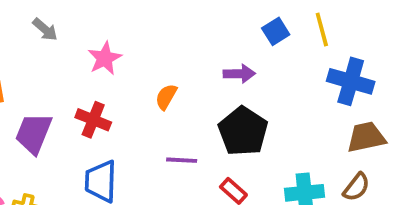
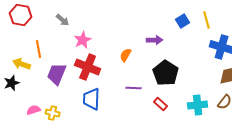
pink star: (105, 58) -> (83, 40), moved
purple arrow: (239, 74) -> (155, 40), moved
red cross: (93, 120) -> (88, 67), size x1.4

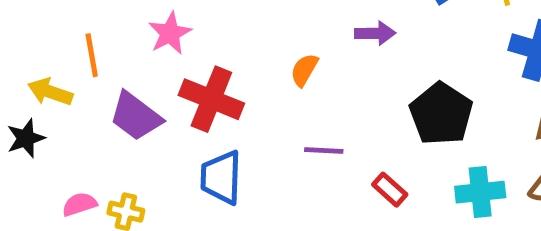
pink star: (83, 40) -> (170, 33), moved
black pentagon: (166, 73) -> (441, 114), moved
purple trapezoid: (57, 74) -> (136, 116), turned -75

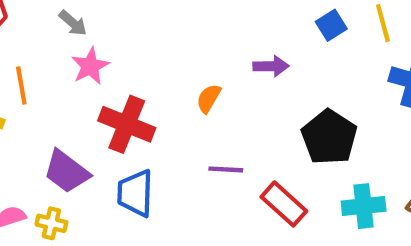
purple trapezoid: (136, 116) -> (66, 172), moved
red rectangle: (390, 190) -> (284, 204), size x1.5

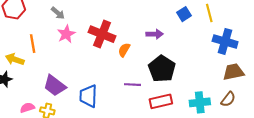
red cross: (127, 124) -> (102, 34), moved
black pentagon: (329, 137) -> (162, 69), moved
red rectangle: (284, 204) -> (161, 101), turned -55

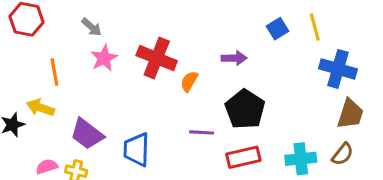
yellow arrow: (15, 59) -> (40, 108), moved
brown trapezoid: (233, 72) -> (350, 114), turned 120

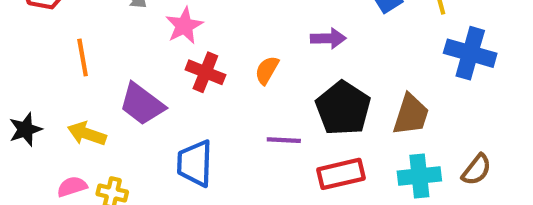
pink star: (104, 58) -> (184, 26), moved
red cross: (157, 58) -> (205, 72), moved, size x0.7
yellow arrow: (40, 108) -> (87, 134), moved
brown trapezoid: (350, 114) -> (411, 115), moved
purple trapezoid: (87, 134) -> (142, 104), moved

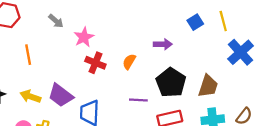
blue cross: (470, 53) -> (241, 52), turned 32
purple trapezoid: (142, 104) -> (61, 95), moved

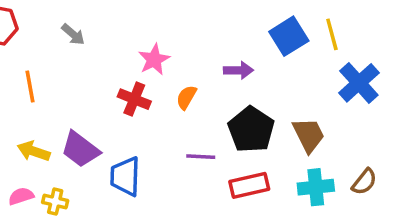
blue square: (195, 22) -> (289, 36), size x1.5
pink star: (84, 37) -> (154, 60), moved
brown trapezoid: (208, 86) -> (309, 135), turned -45

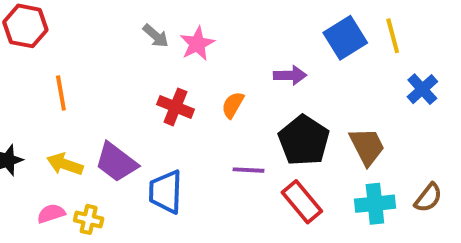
gray arrow: (73, 34) -> (156, 36), moved
pink star: (154, 60) -> (197, 44), moved
blue cross: (359, 83) -> (422, 89), size x0.7
red rectangle: (249, 185) -> (302, 202), turned 63

